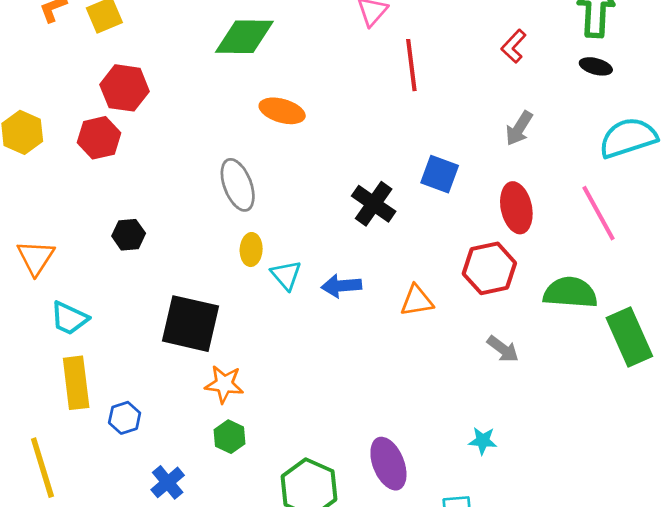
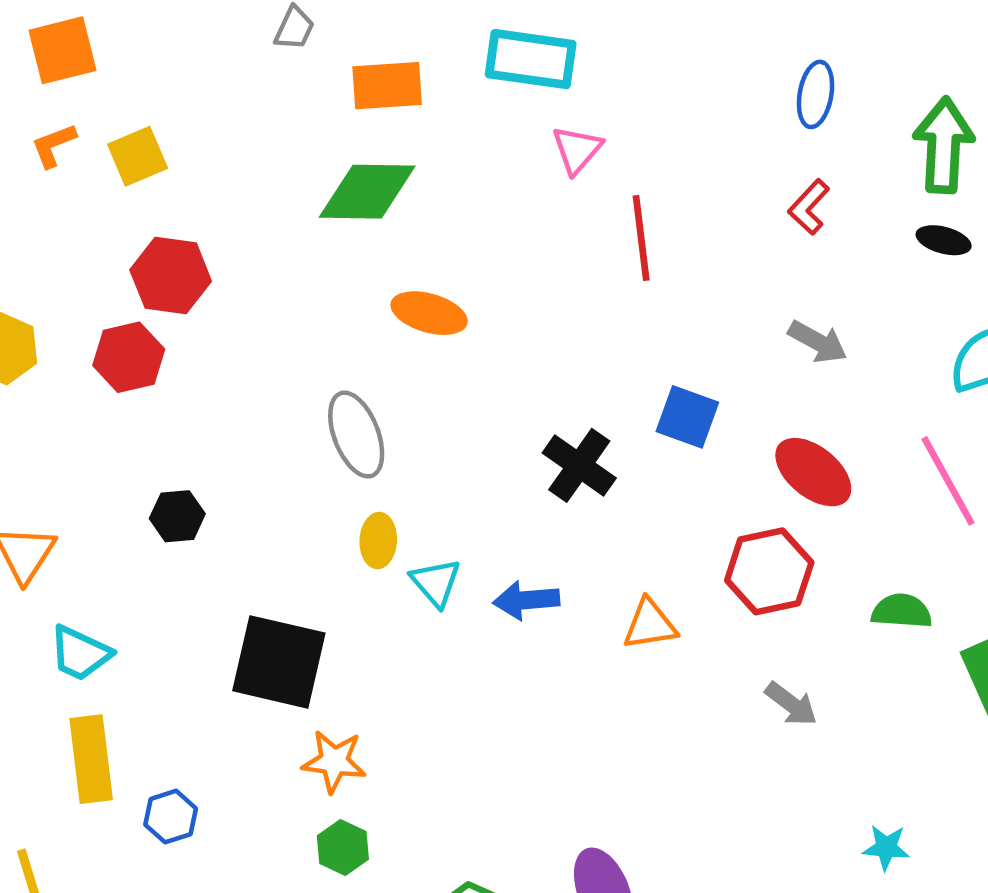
gray arrow: (519, 128) -> (818, 342), turned -93
red ellipse: (516, 208) -> (813, 472), turned -39
green semicircle: (570, 293) -> (902, 611), size x0.7
cyan star: (483, 441) -> (886, 847), moved

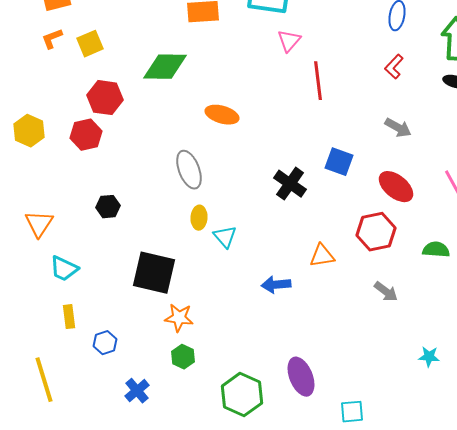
green diamond: (367, 192) -> (165, 67), moved
blue arrow: (526, 600) -> (276, 285), moved
yellow rectangle: (91, 759) -> (69, 317), size x0.6

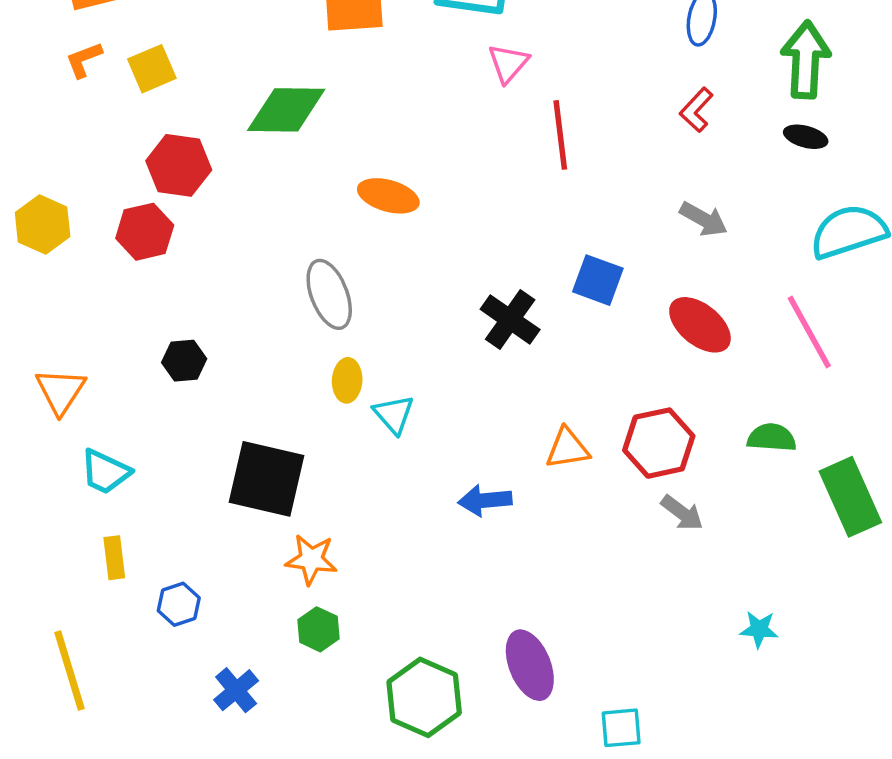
red hexagon: (376, 232) -> (659, 443), moved

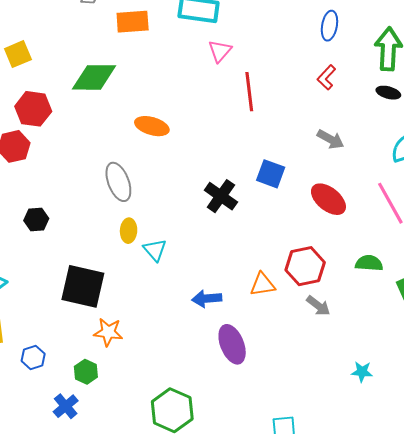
orange triangle: (567, 448) -> (263, 284), moved
green hexagon: (318, 629) -> (86, 372), moved
purple ellipse: (530, 665) -> (232, 344), moved

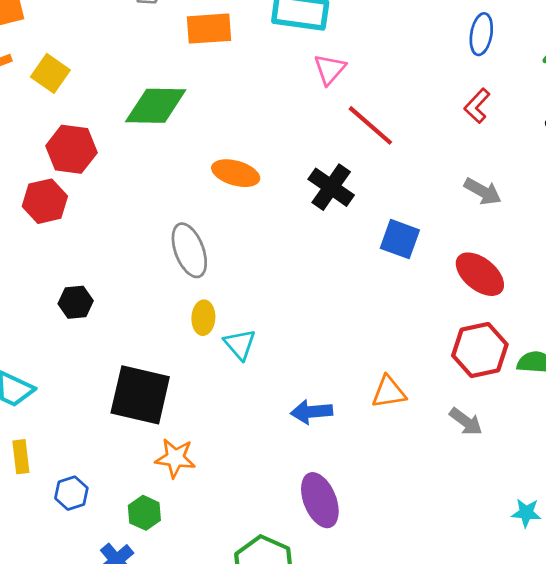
yellow square: (18, 54) -> (50, 73), turned -32
red line: (249, 92) -> (370, 125), turned -42
black cross: (221, 196) -> (331, 187), moved
red hexagon: (305, 266) -> (480, 350), moved
purple ellipse: (232, 344) -> (320, 500), moved

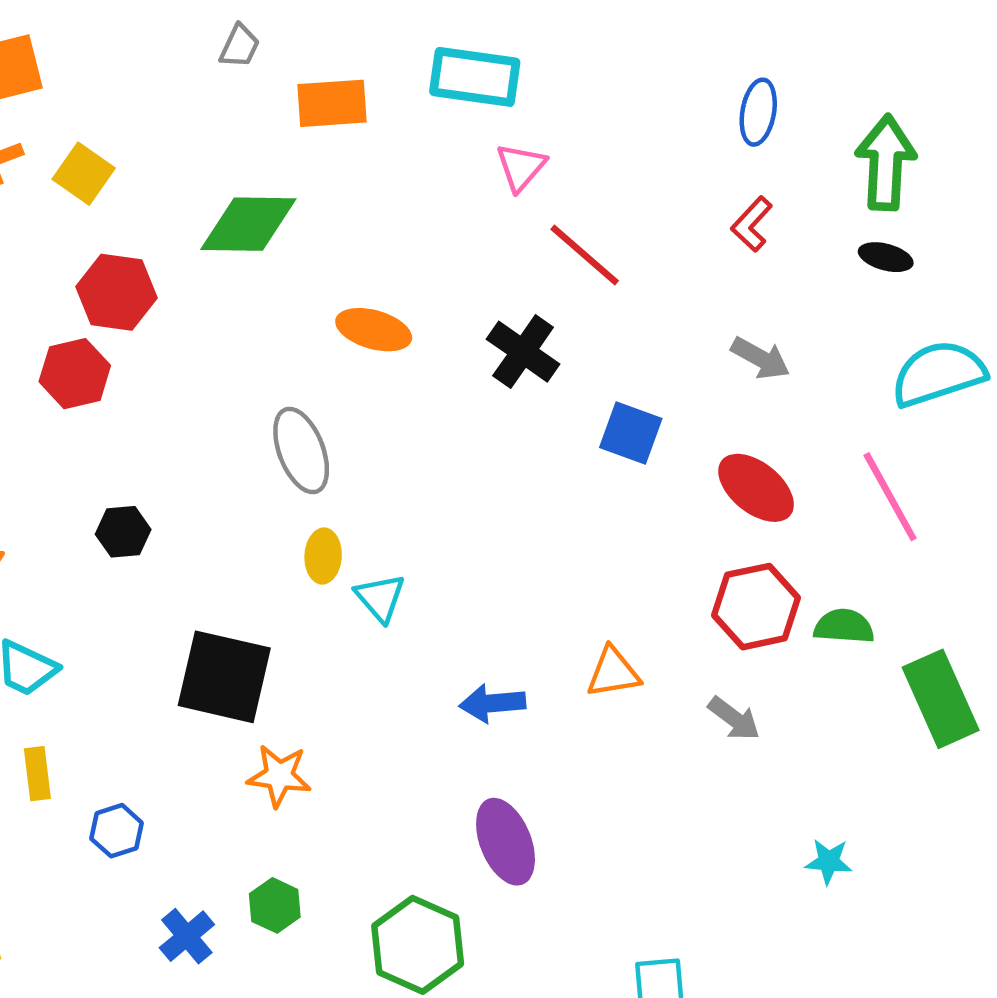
green hexagon: (144, 513) -> (275, 905), moved

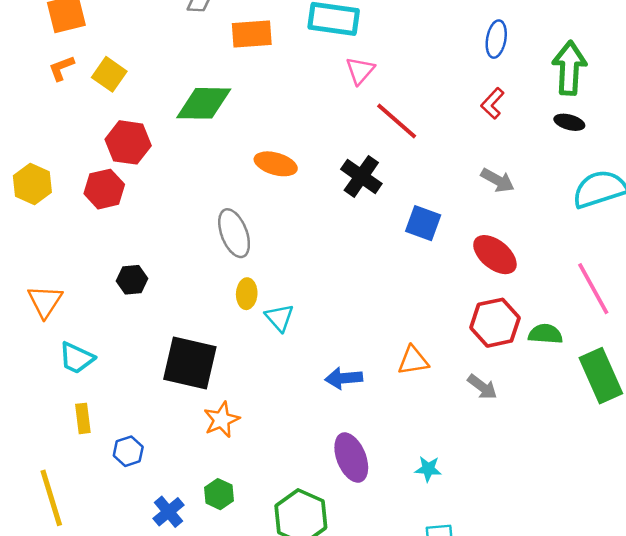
pink line: (890, 497) -> (593, 289), moved
orange star: (279, 776) -> (221, 420), turned -30
cyan star: (829, 861) -> (428, 469), moved

